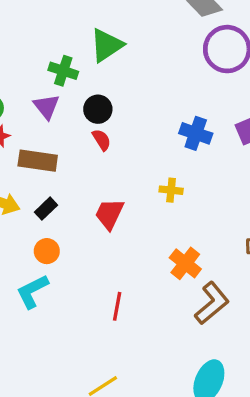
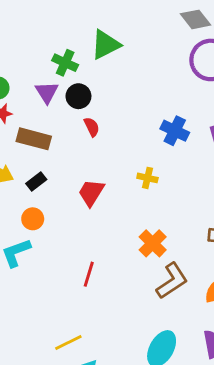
black circle: (98, 109) -> (78, 96), moved

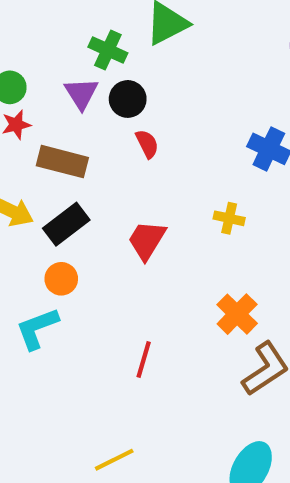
black rectangle: (36, 181) -> (66, 224), size x1.5

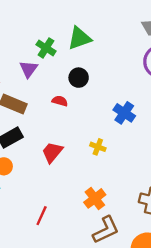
black circle: (128, 99) -> (79, 78), moved
red semicircle: (147, 144) -> (60, 101), turned -56

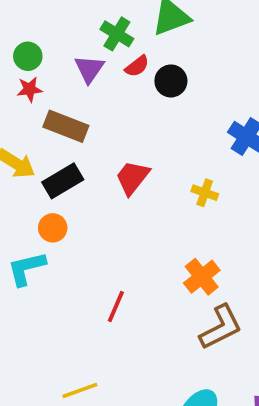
red semicircle: (60, 101) -> (137, 66), moved, turned 128
red trapezoid: (52, 152) -> (132, 178), moved

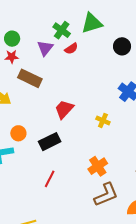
black circle: (171, 81) -> (122, 46), moved
black rectangle: (63, 181) -> (50, 142), moved

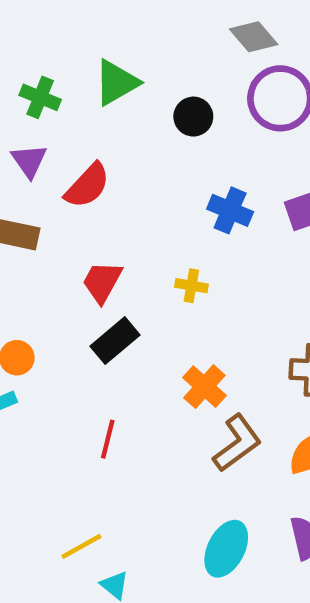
green cross: (62, 30) -> (40, 97), moved
red semicircle: (71, 49) -> (87, 186), moved, size x1.6
black rectangle: (50, 142) -> (115, 341), moved

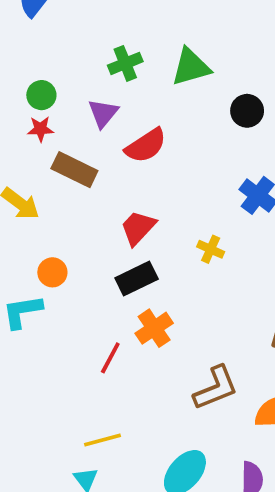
green cross: (40, 97) -> (125, 63), turned 32
orange cross: (204, 387) -> (154, 328), moved
yellow line: (81, 546) -> (103, 440), moved

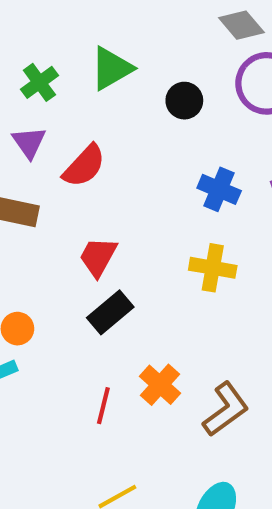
yellow cross: (211, 249) -> (213, 268), moved, size x1.5
orange cross: (154, 328) -> (160, 385), moved

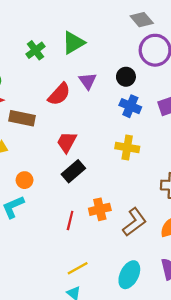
black circle: (184, 101) -> (126, 77), moved
purple triangle: (29, 142) -> (88, 81), moved
orange cross: (160, 385) -> (100, 209), turned 35

